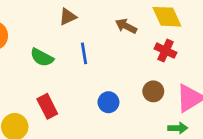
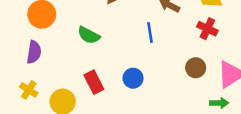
blue line: (84, 53) -> (150, 33), moved
blue circle: (108, 102) -> (133, 78), moved

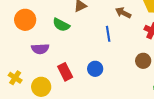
green semicircle: (89, 35) -> (61, 25), moved
purple semicircle: (34, 52) -> (40, 49), moved, turned 78

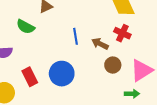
brown arrow: (123, 13) -> (100, 44), moved
blue circle: (95, 69) -> (62, 74), size x1.5

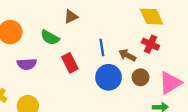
blue circle: (62, 74) -> (108, 77), moved
red rectangle: (30, 77) -> (70, 63), moved

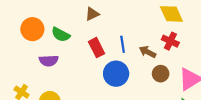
green semicircle: (50, 38) -> (61, 35), moved
red rectangle: (70, 63) -> (96, 48), moved
blue circle: (108, 77) -> (116, 74), moved

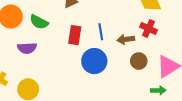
red rectangle: (96, 48) -> (75, 35), turned 36
brown arrow: (148, 52) -> (126, 39), turned -35

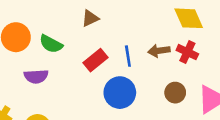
red rectangle: (75, 35) -> (96, 60), turned 42
brown arrow: (126, 39) -> (159, 51), moved

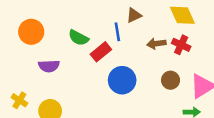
brown triangle: (90, 18) -> (134, 15), moved
green semicircle: (51, 44) -> (78, 38), moved
blue line: (128, 56) -> (117, 32), moved

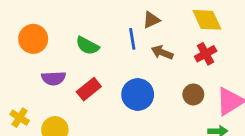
brown arrow: (156, 44) -> (162, 52), moved, turned 30
red cross: (181, 45) -> (206, 54), turned 36
red rectangle: (101, 52) -> (89, 89), moved

